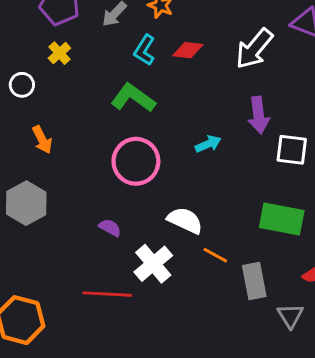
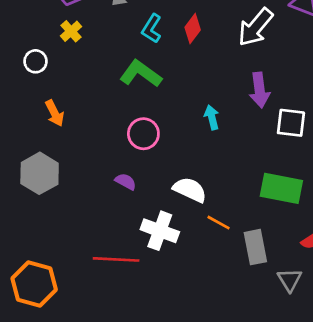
red diamond: (188, 50) -> (193, 29), turned -60
cyan arrow: (208, 144) -> (212, 117), turned -80
pink circle: (136, 161) -> (143, 134), size x0.7
purple semicircle: (110, 228) -> (126, 182), moved
white cross: (153, 264) -> (160, 231), turned -30

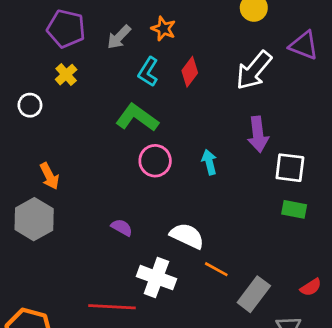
orange arrow: (55, 113) -> (49, 176), moved
pink circle: (143, 134) -> (155, 161), moved
green rectangle: (281, 188) -> (294, 209), moved, size x0.6
gray rectangle: (255, 247) -> (254, 294), turned 48

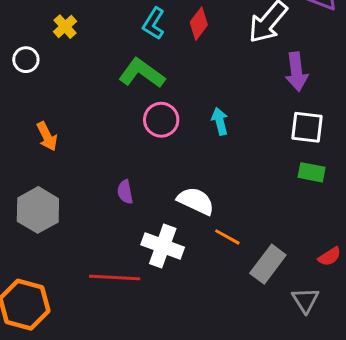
purple arrow: (258, 134) -> (296, 72), moved
gray hexagon: (34, 219) -> (38, 210), moved
purple semicircle: (122, 227) -> (125, 192), turned -130

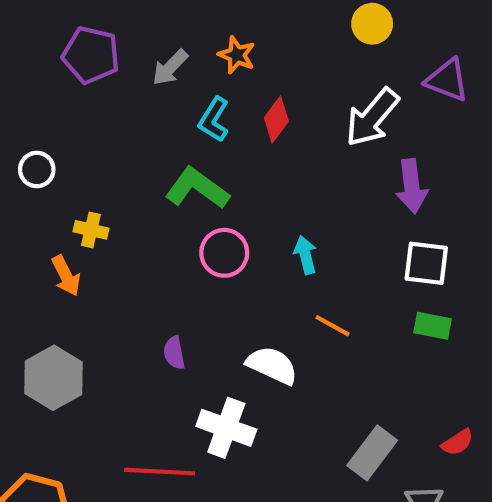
yellow cross: (65, 27) -> (91, 230), moved, turned -35
orange line: (227, 237) -> (333, 326), moved

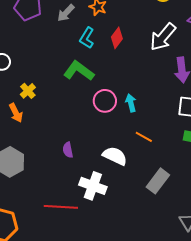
yellow cross: (91, 230) -> (28, 91), turned 35
pink circle: (224, 253) -> (105, 101), moved
gray rectangle: (372, 453) -> (158, 181), moved

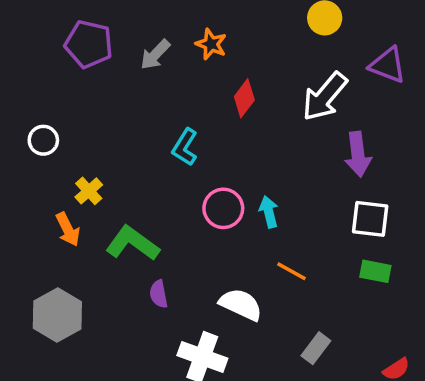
cyan L-shape: (87, 38) -> (185, 147), moved
green L-shape: (79, 71) -> (132, 243), moved
gray rectangle: (158, 181) -> (316, 348), size x0.7

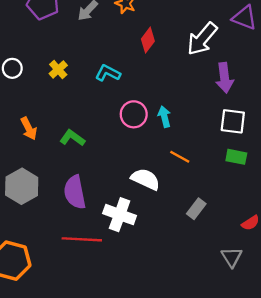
cyan L-shape: (185, 147) -> (108, 73), turned 85
yellow cross: (89, 191) -> (58, 70), moved
green L-shape: (132, 243) -> (72, 138), size x0.7
purple semicircle: (159, 294) -> (75, 192), moved, size x1.8

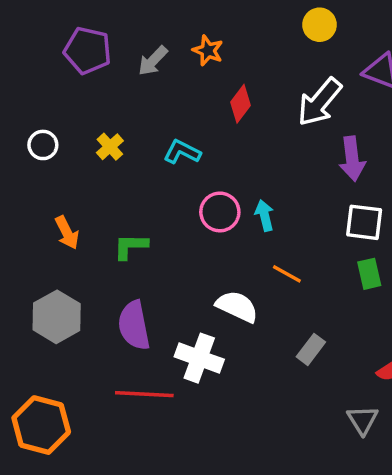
green L-shape: (72, 138) -> (131, 246), turned -35
green rectangle: (236, 157) -> (369, 274), turned 66

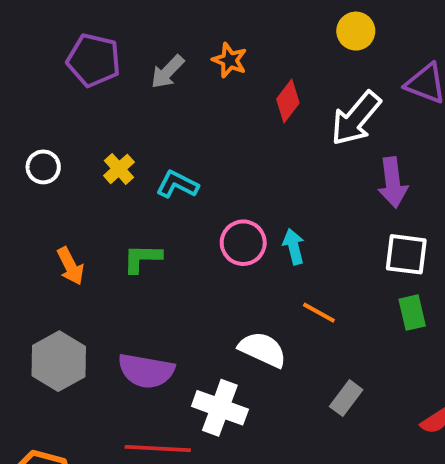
red diamond: (240, 104) -> (288, 101), moved
cyan L-shape: (182, 152) -> (177, 184), moved
green L-shape: (131, 246) -> (142, 258), moved
purple semicircle: (134, 325) -> (146, 371), turned -69

